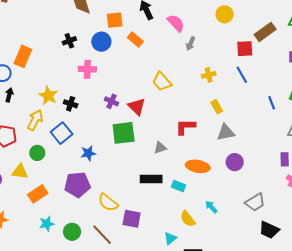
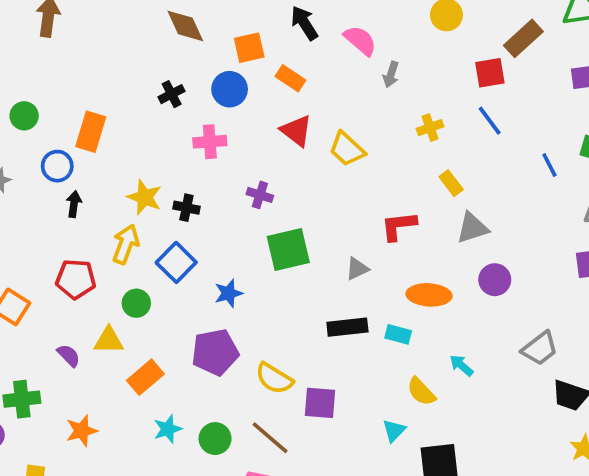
red triangle: (137, 106) -> (296, 131), moved

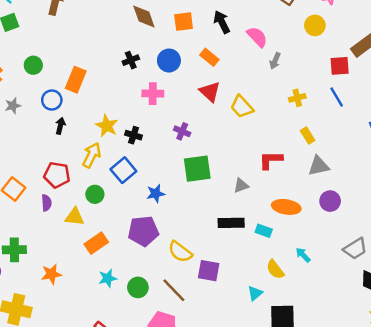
orange square: (249, 48) -> (184, 22), moved
purple semicircle: (69, 355) -> (46, 203), moved, turned 35

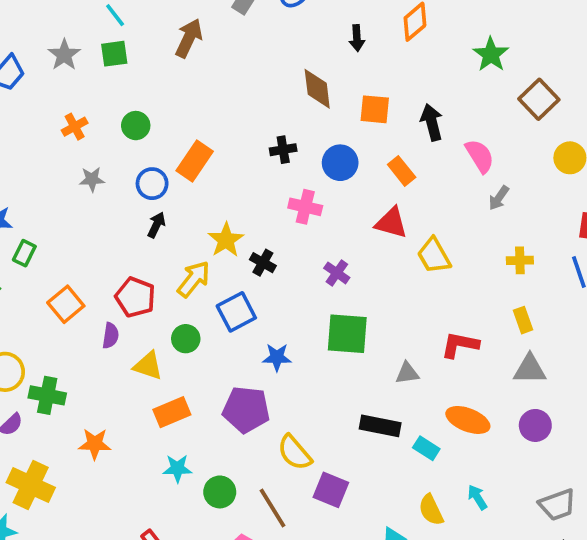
red triangle: (210, 92) -> (391, 223), turned -40

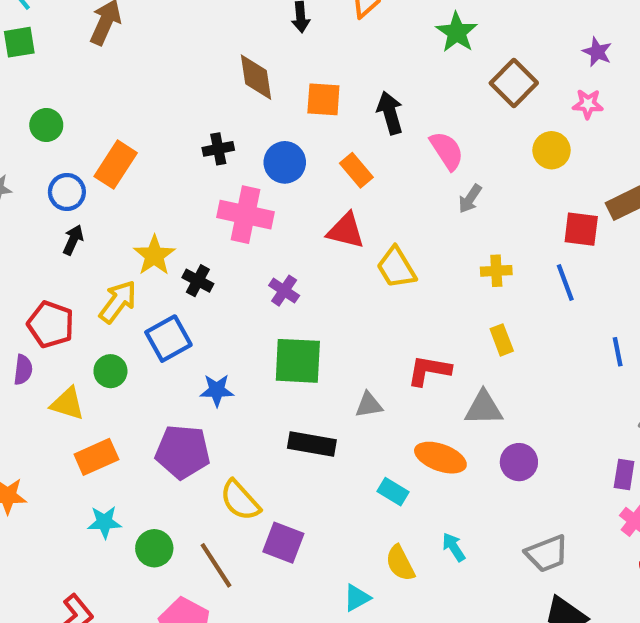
pink cross: (305, 207) -> (245, 215), size x1.4
gray triangle: (530, 369) -> (484, 408), moved
black rectangle: (380, 426) -> (312, 444), moved

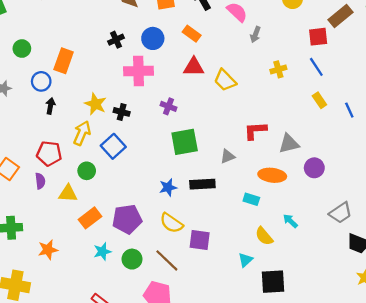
yellow rectangle: (502, 340) -> (319, 100), moved
blue line: (618, 352) -> (349, 110), moved
blue star: (217, 390) -> (168, 187), moved
purple pentagon: (183, 452) -> (127, 219), moved

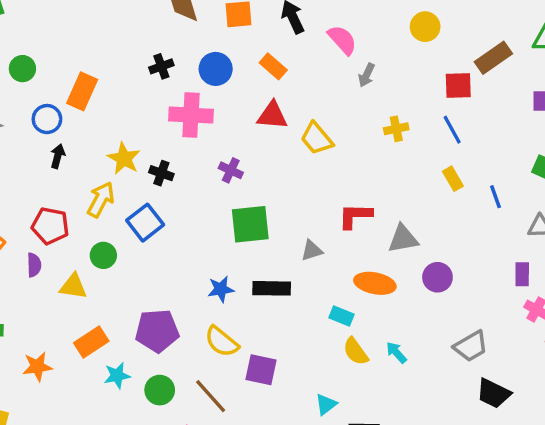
orange rectangle: (90, 218) -> (91, 342), moved
yellow semicircle: (264, 236) -> (356, 351), moved

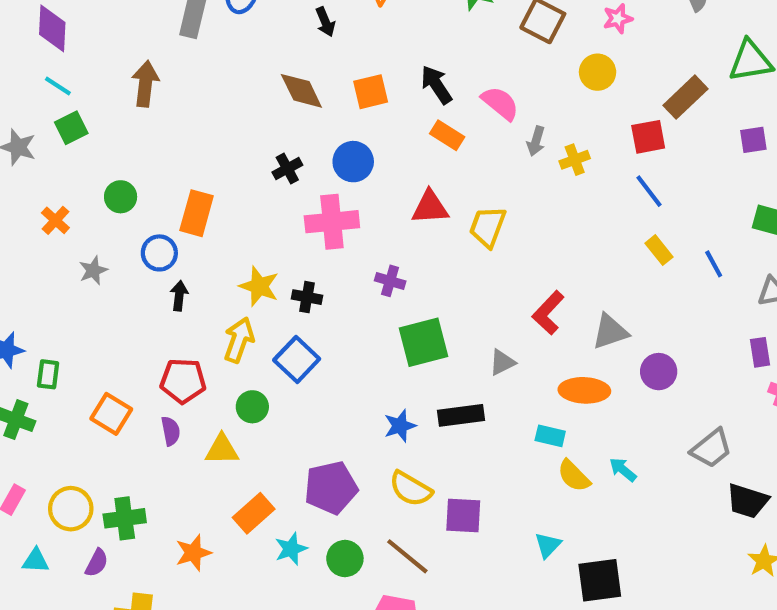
orange rectangle: (273, 66) -> (447, 135), moved
yellow cross: (396, 129) -> (575, 160), moved
yellow trapezoid: (317, 139) -> (488, 227), turned 69
red L-shape: (355, 216) -> (548, 313), turned -39

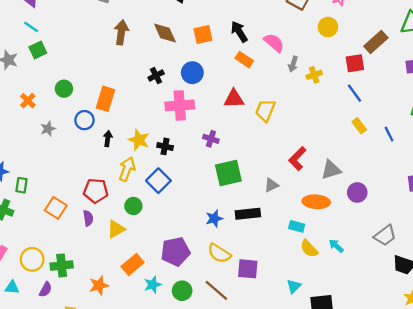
brown arrow: (145, 84) -> (121, 32), moved
black arrow: (179, 296) -> (108, 139), moved
yellow triangle: (222, 450) -> (116, 229), turned -30

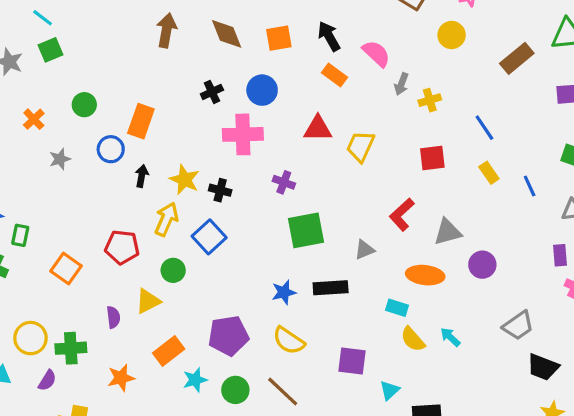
red square: (355, 63) -> (432, 158), moved
purple semicircle: (88, 218) -> (113, 317), moved
purple square: (248, 269) -> (352, 361), moved

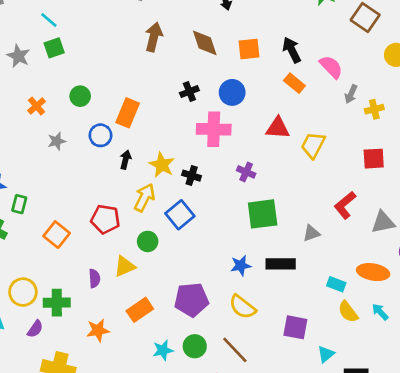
orange ellipse: (425, 275) -> (373, 272), moved
cyan star: (195, 380) -> (163, 350), moved

